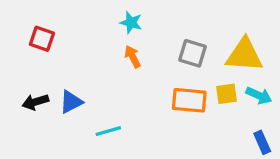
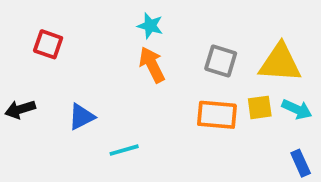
orange arrow: (133, 57) -> (152, 65), size x1.4
black arrow: (35, 102) -> (20, 109), moved

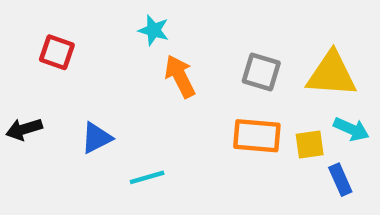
cyan star: (150, 26) -> (154, 30), moved
yellow square: (260, 107) -> (310, 144), moved
blue rectangle: (301, 163) -> (340, 180), moved

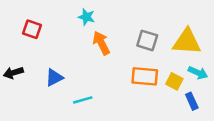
yellow square: (310, 144) -> (174, 81), turned 35

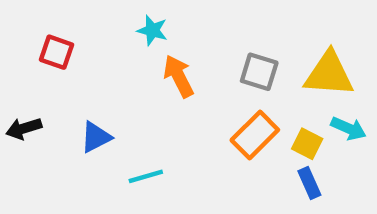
orange rectangle: (145, 76) -> (255, 135), turned -50
blue rectangle: (192, 101) -> (309, 183), moved

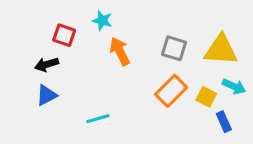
red square: (56, 52) -> (64, 35), moved
black arrow: (24, 128) -> (47, 64), moved
blue triangle: (96, 137) -> (47, 95), moved
blue rectangle: (309, 183) -> (224, 122), moved

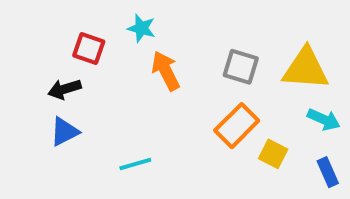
yellow square: (206, 97) -> (273, 154), moved
blue rectangle: (224, 122) -> (328, 172), moved

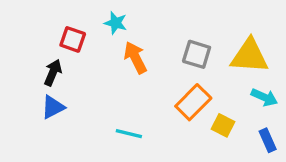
black arrow: (64, 89) -> (53, 72), turned 130
cyan line: (135, 164) -> (129, 134), moved, turned 30

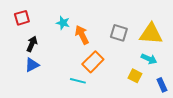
cyan star: (116, 23) -> (63, 23), moved
red square: (73, 39) -> (22, 18), moved, turned -35
cyan arrow: (264, 97) -> (149, 59), moved
orange rectangle: (193, 102) -> (93, 62), moved

